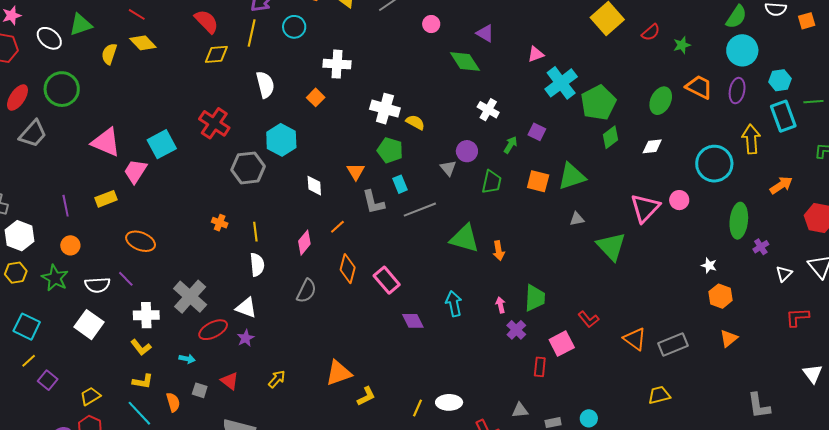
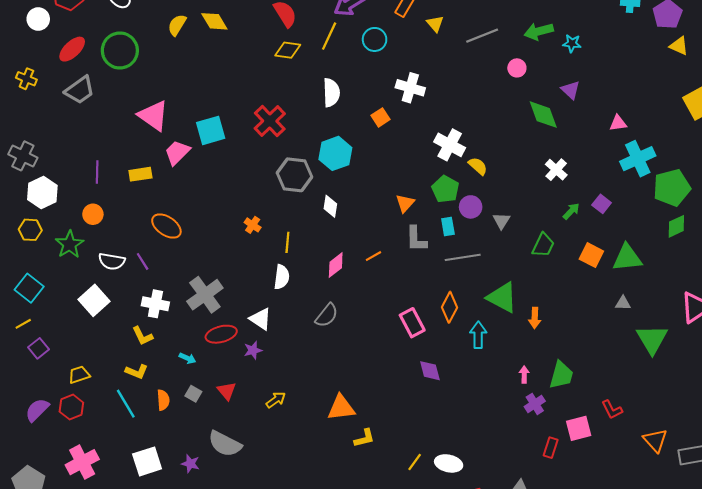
purple circle: (467, 151) -> (471, 207), moved
white diamond: (314, 186) -> (330, 206), moved
orange diamond: (348, 269) -> (449, 307), moved
cyan arrow: (454, 304) -> (478, 335), moved

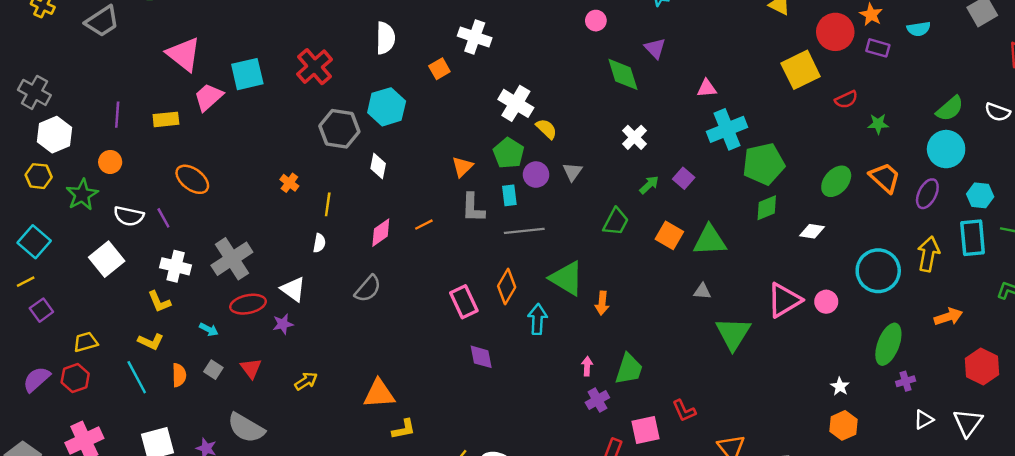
gray triangle: (501, 221) -> (572, 172), moved
white semicircle: (282, 277) -> (319, 243), size x0.7

